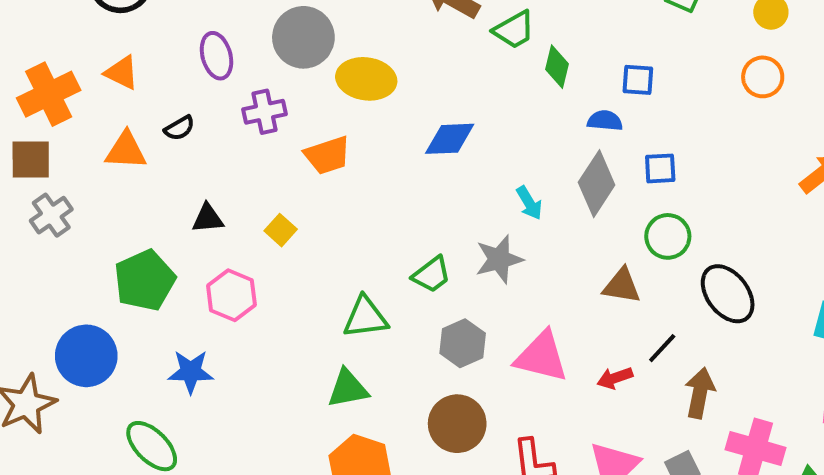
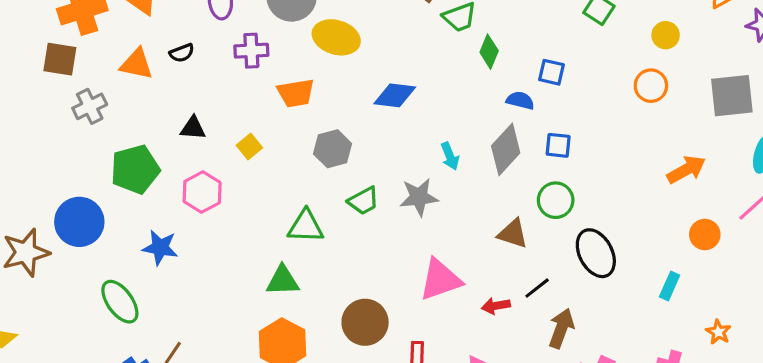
gray cross: (51, 215) -> (90, 106), moved
gray hexagon: (463, 343) -> (333, 149), moved
pink triangle: (541, 357) -> (440, 280), turned -42

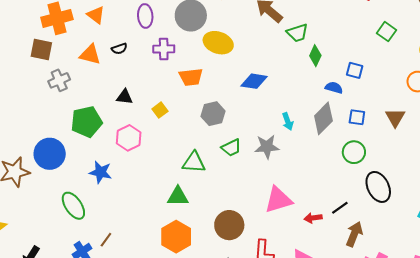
brown triangle: (513, 234) -> (395, 118), moved, turned 40

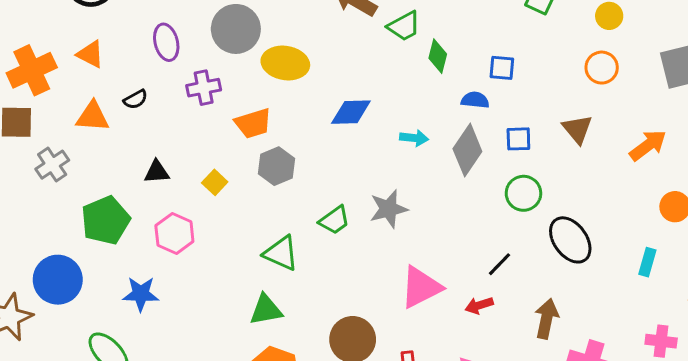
gray hexagon: (213, 114) -> (276, 166), moved
cyan arrow: (288, 121) -> (414, 138), moved, turned -54
green triangle: (194, 162) -> (281, 253), turned 30
black line: (340, 208) -> (499, 264), moved

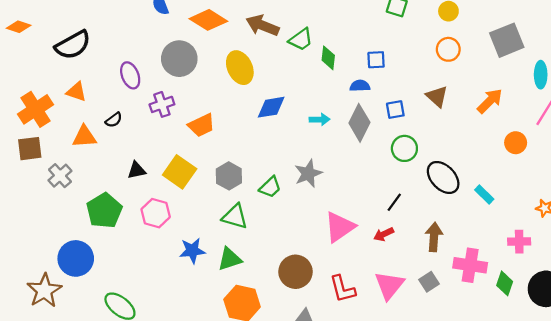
yellow ellipse: (285, 63) -> (240, 68), moved, turned 64
gray hexagon: (276, 166) -> (229, 176), moved
yellow square: (215, 182) -> (180, 172), size x1.8
cyan rectangle: (647, 262) -> (484, 195), moved, turned -54
blue star: (141, 294) -> (192, 251), moved

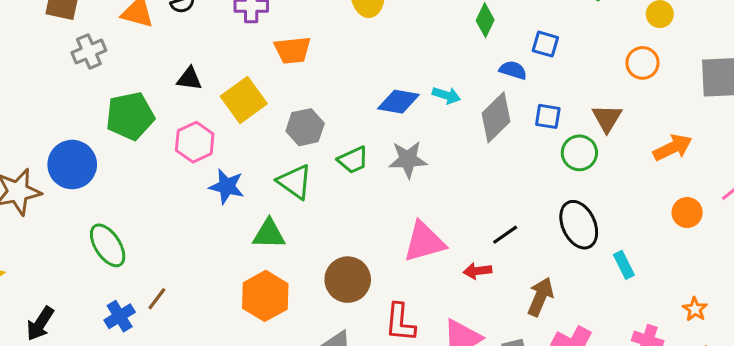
blue diamond: (271, 107) -> (398, 102), moved
green circle: (404, 148) -> (579, 153), moved
blue star: (192, 251) -> (227, 186), moved

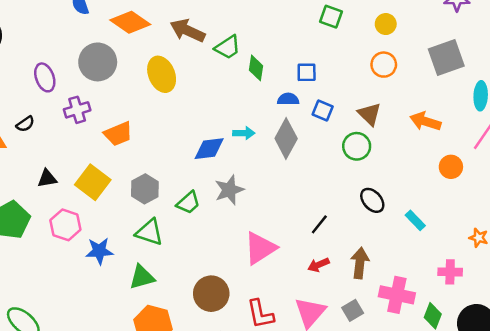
blue square: (548, 116) -> (323, 110), moved, turned 30
orange arrow: (673, 148) -> (425, 121), turned -120
black ellipse: (579, 225) -> (372, 200), size x0.7
red arrow: (477, 271) -> (319, 265), moved

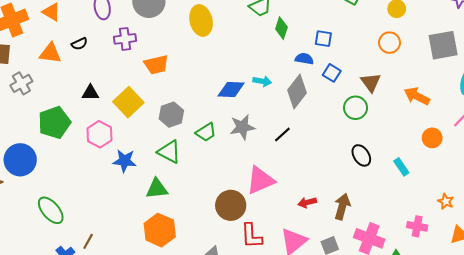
cyan rectangle: (415, 220) -> (401, 167), moved
black line: (319, 224) -> (282, 135), moved
brown circle: (211, 294) -> (231, 205), moved

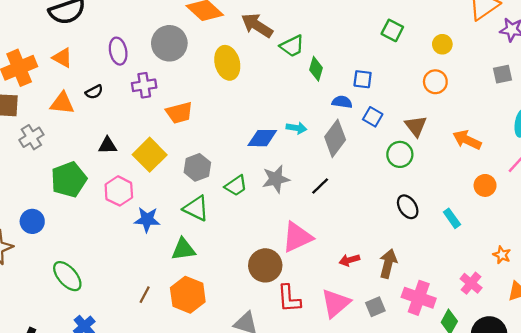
gray square: (443, 45) -> (502, 74), moved, size x0.6
blue circle: (20, 160) -> (32, 221), size x0.7
pink cross: (417, 226) -> (471, 283), turned 30
brown line: (88, 241) -> (145, 295), moved

